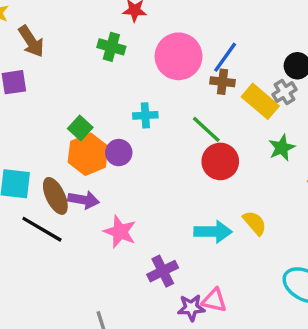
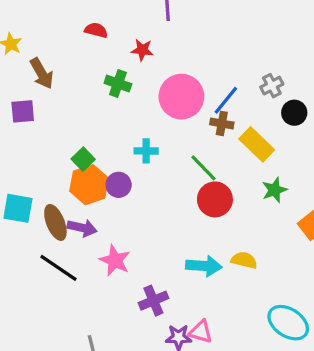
gray cross: (285, 92) -> (272, 86), moved
yellow semicircle: (255, 223) -> (244, 260), turned -40
black line: (42, 229) -> (58, 268), moved

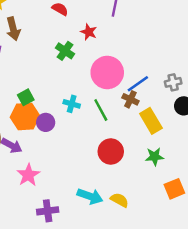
green line: (203, 168) -> (101, 110), moved

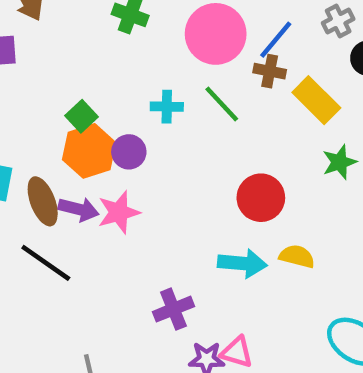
red circle: (111, 152) -> (261, 198), moved
pink star: (28, 175) -> (119, 212), moved, turned 30

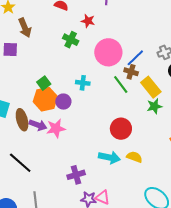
green line: (222, 104) -> (121, 85), moved
green star: (339, 162) -> (154, 106), moved
black line: (46, 263) -> (20, 163), moved

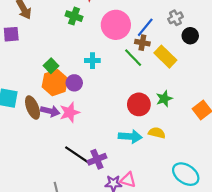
green star: (154, 106) -> (164, 99), moved
black line: (20, 163) -> (77, 155), moved

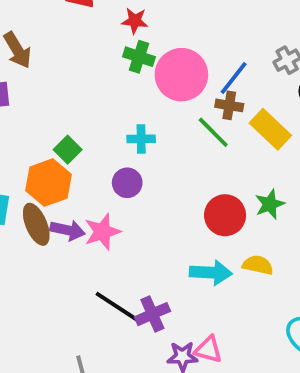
green cross: (74, 16) -> (139, 57), moved
orange hexagon: (55, 83) -> (49, 183), moved
purple circle: (74, 83) -> (127, 183), moved

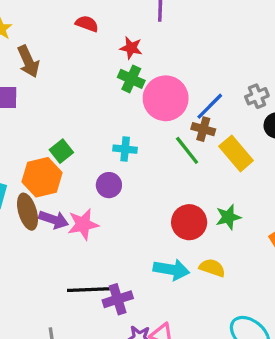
black line: (117, 307) -> (88, 290), turned -42

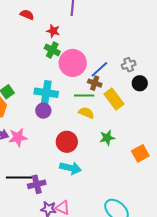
cyan cross: (125, 149) -> (46, 93), size x1.6
green line: (187, 150) -> (84, 96), turned -54
purple circle: (109, 185) -> (43, 111), moved
red circle: (189, 222) -> (67, 142), moved
yellow semicircle: (212, 268) -> (86, 113), moved

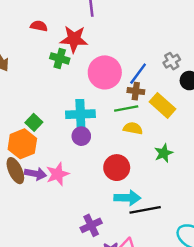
red star: (53, 31) -> (74, 39), size x1.6
green cross: (52, 50) -> (60, 58), moved
black line: (19, 177) -> (145, 210), moved

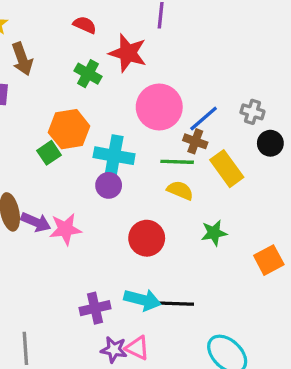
green cross: (60, 58) -> (88, 74), moved
gray cross: (172, 61) -> (252, 112), turned 35
orange hexagon: (22, 144) -> (69, 129), moved
cyan arrow: (127, 198) -> (142, 300), moved

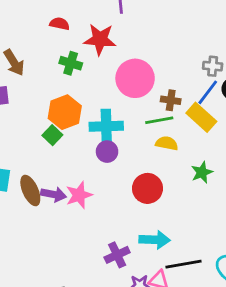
blue line: (204, 118) -> (208, 92), moved
black line: (172, 304) -> (183, 264), moved

